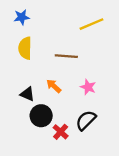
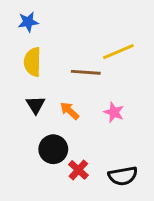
yellow line: (92, 24) -> (118, 52), moved
black triangle: (27, 94) -> (36, 105), moved, turned 35
black semicircle: (86, 120) -> (123, 176), moved, turned -145

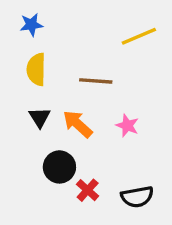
yellow line: (118, 52) -> (139, 36), moved
orange arrow: (70, 111) -> (78, 124), size x1.4

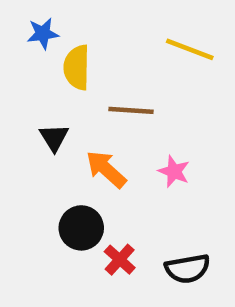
yellow line: (139, 36) -> (190, 49), turned 44
yellow semicircle: (36, 69) -> (77, 67), moved
black triangle: (40, 117) -> (54, 138), moved

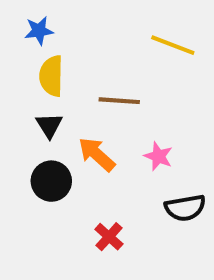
yellow semicircle: (77, 67) -> (51, 76), moved
black circle: (81, 228) -> (51, 181), moved
black semicircle: (187, 269) -> (185, 208), moved

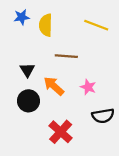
yellow semicircle: (51, 76) -> (46, 25), moved
red cross: (109, 237) -> (61, 132), size x1.5

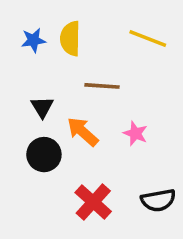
blue star: (22, 17) -> (33, 40), moved
black semicircle: (103, 116) -> (158, 200), moved

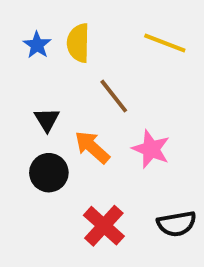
blue star: (33, 40) -> (37, 45), turned -30
brown line: (102, 86) -> (114, 96), turned 48
pink star: (135, 133) -> (151, 149), size x1.4

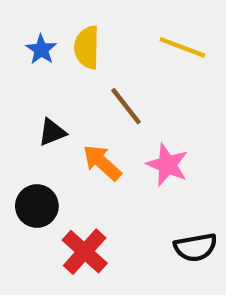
black triangle: (47, 120) -> (52, 132), turned 40
black circle: (49, 173) -> (37, 206), moved
red cross: (104, 226) -> (85, 252), moved

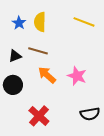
brown line: (126, 106) -> (38, 51), moved, turned -36
black triangle: (52, 132) -> (15, 56), moved
black circle: (37, 206) -> (13, 85), moved

